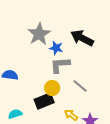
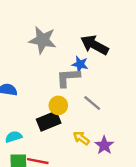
gray star: (39, 34) -> (43, 40), turned -30
blue star: (56, 48) -> (80, 64), moved

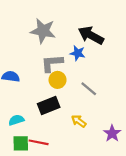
gray L-shape: (68, 78) -> (52, 63), moved
yellow circle: (58, 105) -> (58, 80), moved
purple star: (104, 145) -> (112, 133), moved

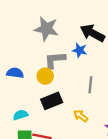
yellow circle: (58, 80) -> (45, 76), moved
gray line: (89, 89) -> (90, 85), turned 56

